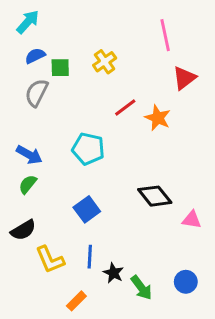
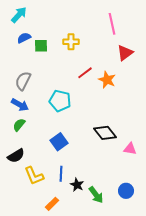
yellow cross: (105, 62) -> (71, 42), turned 35
gray semicircle: (37, 93) -> (23, 81), moved

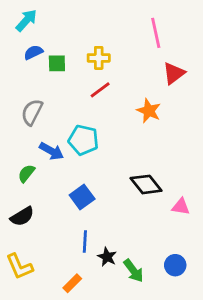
red line: (85, 73) -> (100, 90), moved
blue arrow: (20, 105) -> (51, 151), moved
yellow L-shape: (34, 176) -> (19, 267), moved

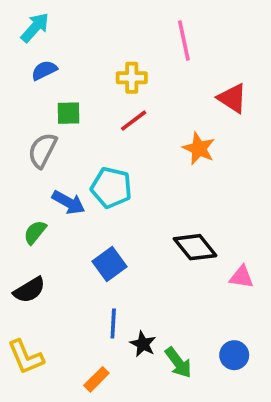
pink line: (156, 33) -> (184, 40), moved
green square: (57, 63) -> (68, 113), moved
red triangle: (174, 73) -> (232, 98), turned -50

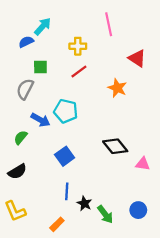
cyan arrow: (35, 27) -> (43, 26), moved

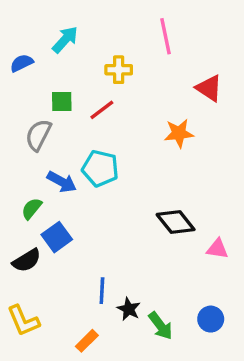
blue semicircle: (26, 42) -> (22, 63), moved
red line: (79, 71) -> (102, 110), moved
orange star: (117, 88) -> (179, 133), turned -30
blue square: (65, 156) -> (57, 237), moved

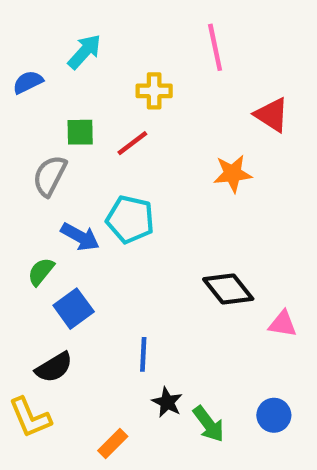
black semicircle: (27, 260) -> (54, 367), moved
blue line: (102, 291) -> (143, 354), moved

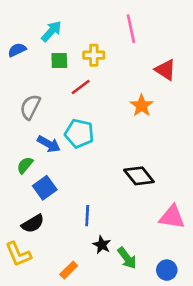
green square: (80, 132) -> (59, 61), moved
orange star: (233, 174) -> (142, 106), turned -30
pink triangle: (283, 324) -> (172, 217), moved, size x1.5
blue circle: (274, 415) -> (167, 270), moved

